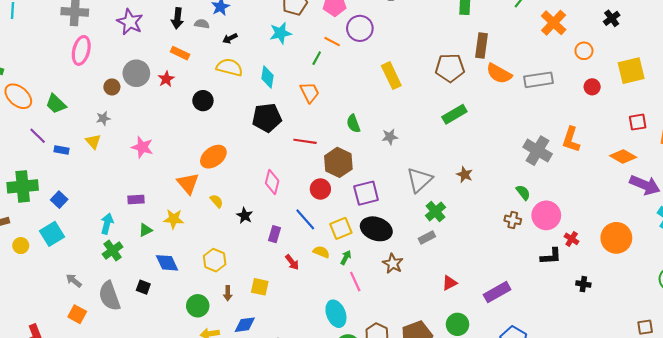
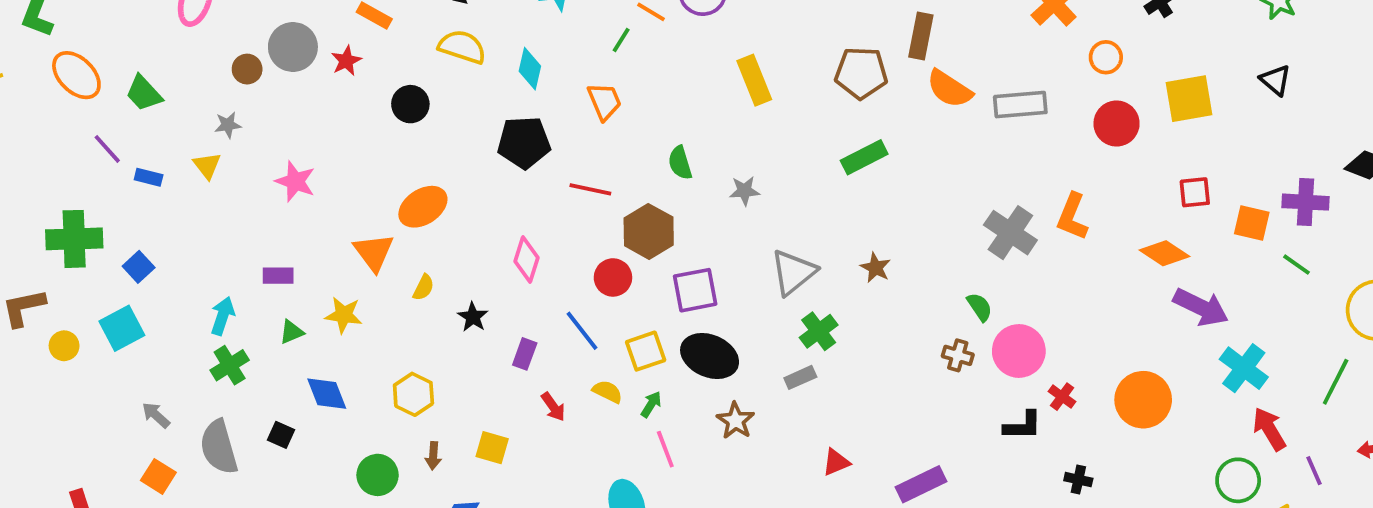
red circle: (592, 87) -> (1117, 123), size x1.5
yellow semicircle: (217, 201) -> (424, 287), turned 64

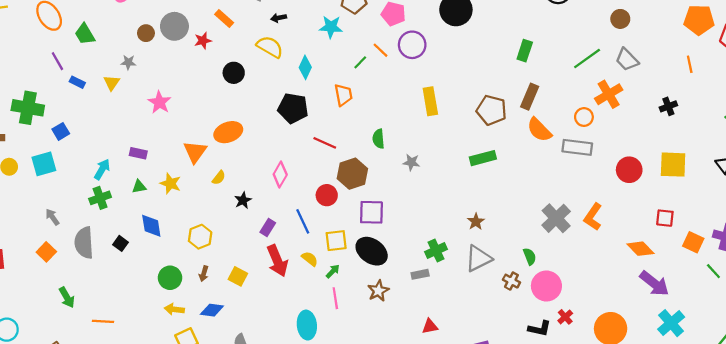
orange circle: (1106, 57) -> (584, 117), moved
gray triangle: (793, 272) -> (478, 259), moved
red arrow: (553, 407) -> (277, 261), size x1.8

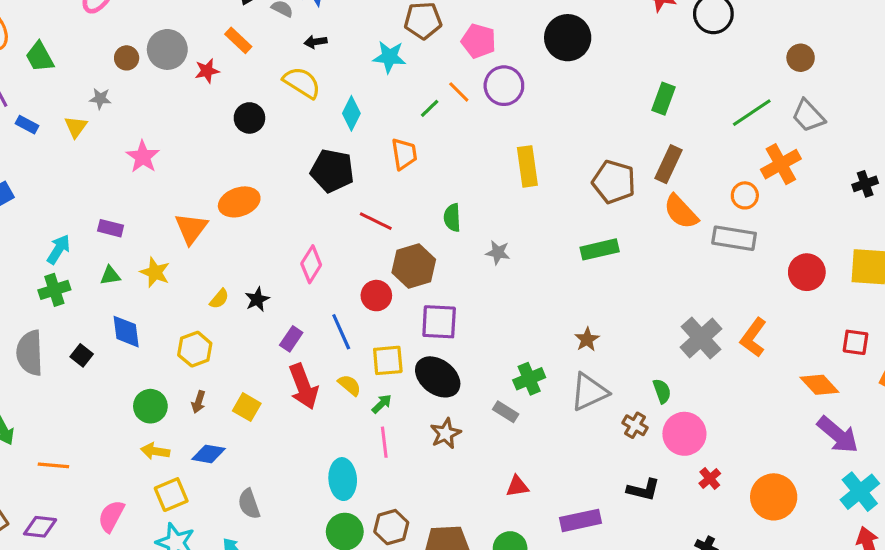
yellow semicircle: (219, 178) -> (219, 299), moved
gray rectangle: (420, 274) -> (506, 412), turned 42
black L-shape: (540, 329) -> (643, 490), moved

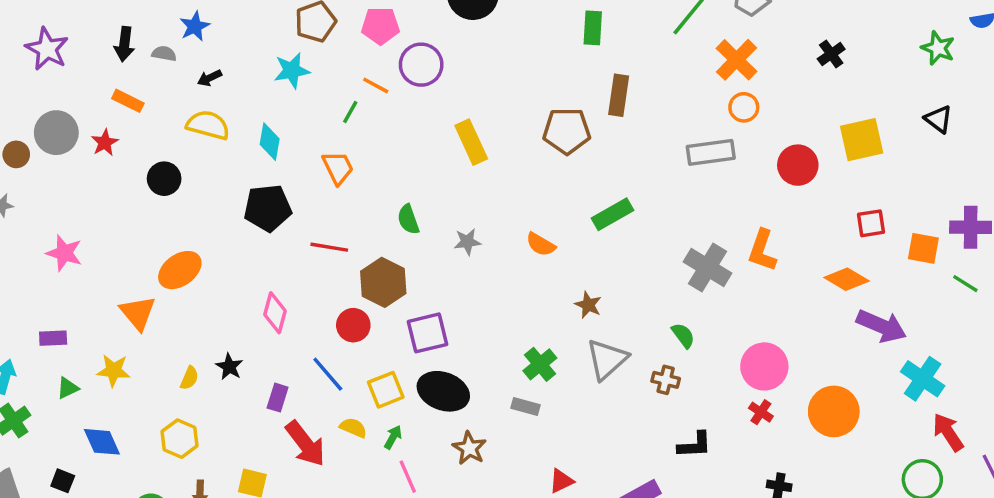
orange circle: (745, 195) -> (744, 107), moved
orange semicircle: (681, 212) -> (541, 244), moved, size x0.7
green rectangle: (600, 249) -> (613, 214), moved
pink circle: (684, 434) -> (764, 366), moved

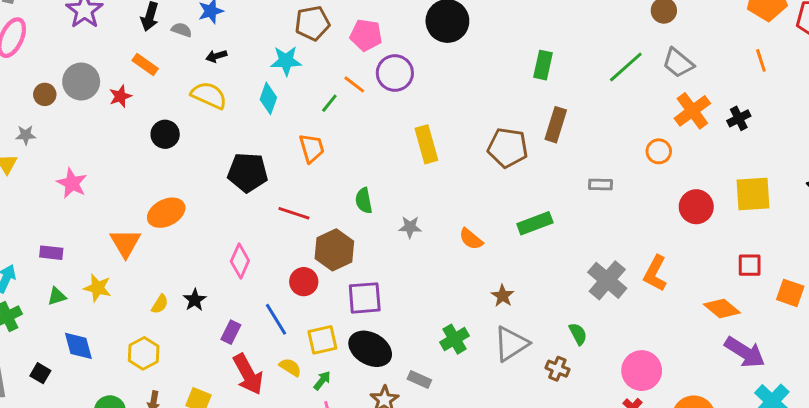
orange cross: (737, 60) -> (692, 111), moved
cyan diamond: (270, 142) -> (268, 98), moved
gray rectangle: (711, 152) -> (601, 184), moved, size x0.6
gray rectangle: (526, 406) -> (419, 380), moved

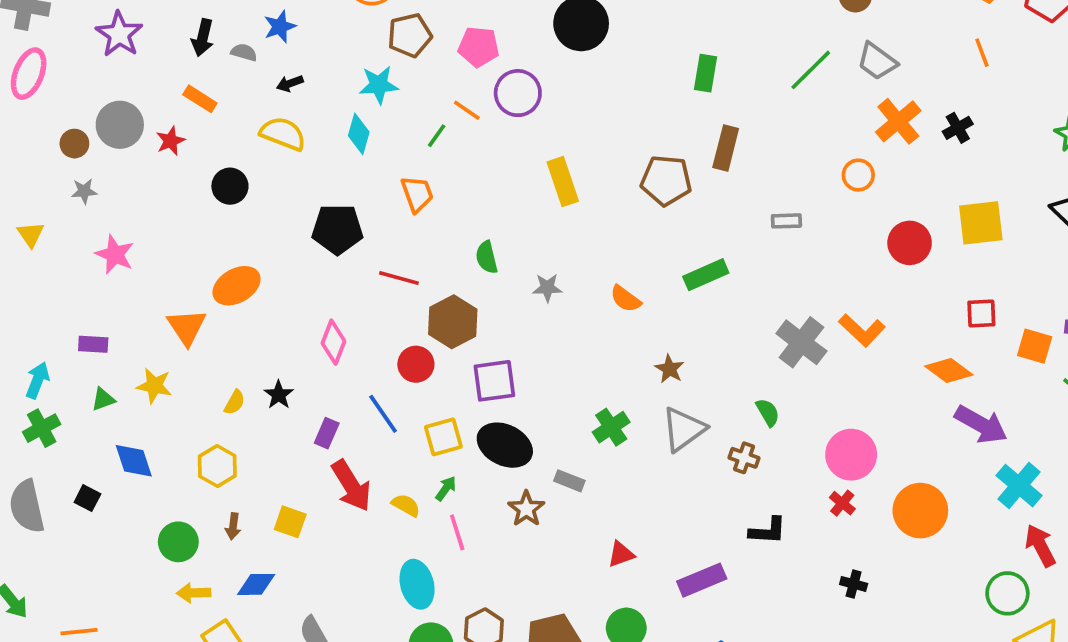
gray star: (26, 135) -> (84, 191), moved
orange L-shape: (655, 273) -> (862, 330), turned -72
yellow semicircle: (290, 367) -> (406, 505), moved

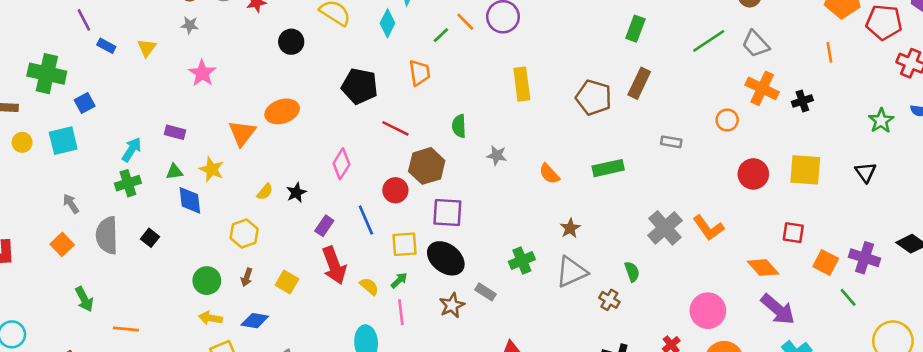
orange cross: (898, 121) -> (762, 88), turned -36
pink circle: (851, 455) -> (708, 311), moved
blue diamond: (134, 461) -> (190, 200), moved

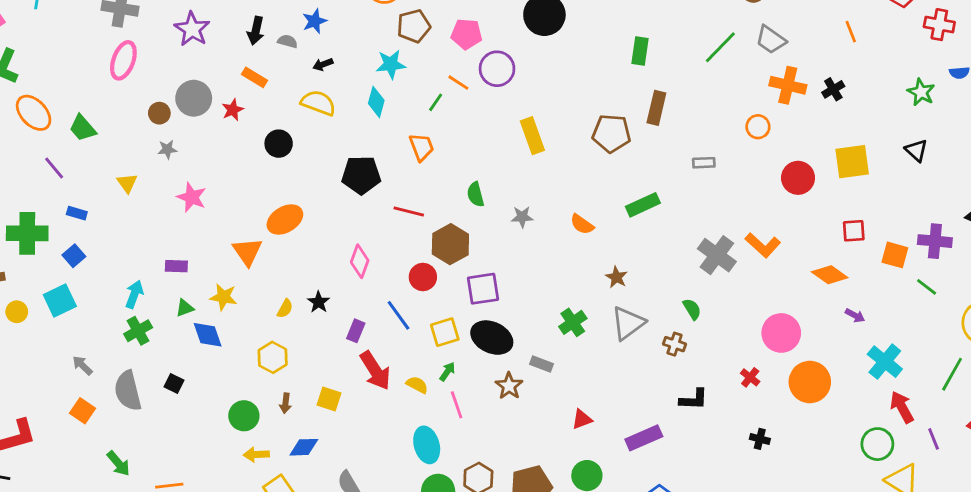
blue rectangle: (106, 46) -> (77, 213), moved
purple arrow: (778, 309) -> (855, 315), size x0.5

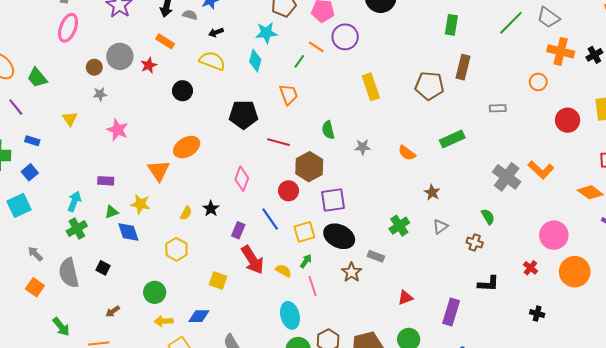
gray triangle: (628, 323) -> (440, 227), size x0.6
brown arrow: (285, 403) -> (113, 311), moved, turned 48
purple rectangle: (644, 438) -> (451, 312), turned -50

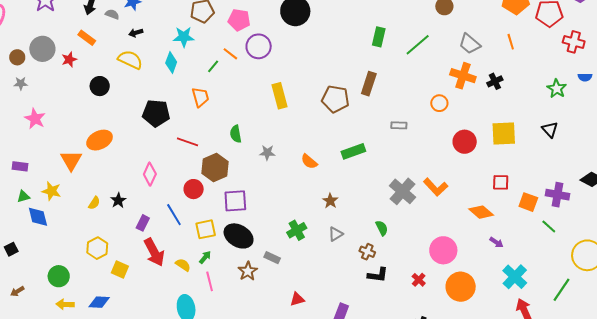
gray trapezoid: (548, 17) -> (470, 44), moved
green rectangle: (451, 25) -> (379, 37), moved
yellow hexagon: (176, 249) -> (97, 248), moved
black square: (103, 268) -> (11, 249), turned 32
black L-shape: (488, 284) -> (378, 275), moved

